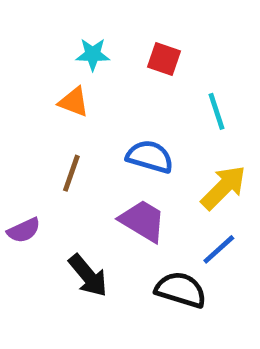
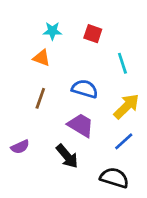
purple semicircle: (24, 230) -> (20, 147), moved
black arrow: (88, 275) -> (67, 156), moved
black semicircle: (181, 290) -> (114, 178), moved

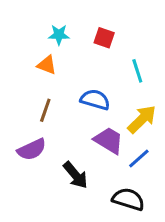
purple trapezoid: (81, 125) -> (109, 140), moved
purple semicircle: (20, 147) -> (32, 149), moved, size x1.4

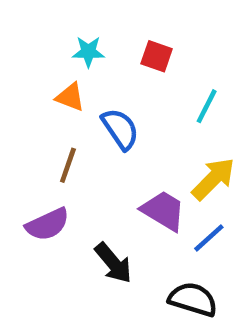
cyan line: (137, 71) -> (207, 106), turned 45
blue semicircle: (95, 100) -> (120, 129), moved, turned 40

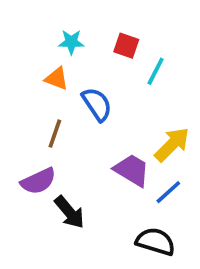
cyan line: (207, 106) -> (156, 71), moved
black arrow: (113, 263) -> (69, 212), moved

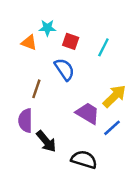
red square: (126, 46) -> (71, 41), moved
orange triangle: (57, 79) -> (29, 43), moved
purple semicircle: (38, 181) -> (25, 121), turned 115
black semicircle: (156, 242) -> (84, 160), moved

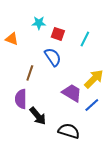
orange triangle: (29, 43) -> (12, 39), moved

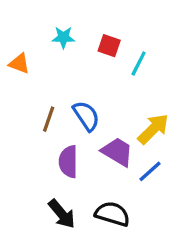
red square: (58, 34) -> (109, 46), moved
blue semicircle: (53, 57) -> (86, 116), moved
purple semicircle: (21, 99) -> (68, 162), moved
black arrow: (38, 116) -> (62, 214), moved

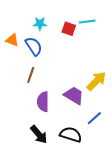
cyan line: (139, 64) -> (87, 22), moved, turned 56
blue semicircle: (86, 116) -> (34, 46), moved
blue line: (150, 171) -> (94, 118), moved

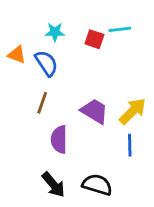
purple trapezoid: (74, 95) -> (94, 111), moved
blue line: (94, 118) -> (130, 145), moved, turned -49

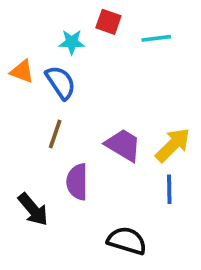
red square: (94, 39) -> (108, 22), moved
black arrow: (53, 185) -> (33, 209), moved

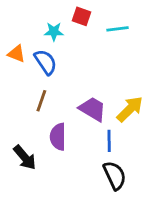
blue line: (169, 189) -> (109, 141), moved
black semicircle: (127, 241) -> (115, 175), moved, turned 48

